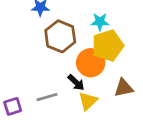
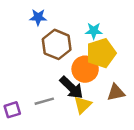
black arrow: (76, 83) -> (71, 88), size x1.5

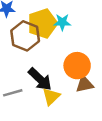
yellow pentagon: (101, 53) -> (42, 23), moved
orange circle: (85, 69) -> (77, 66), moved

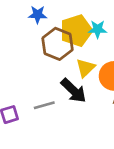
yellow triangle: (51, 97) -> (86, 68), moved

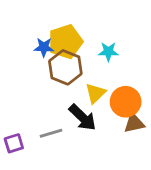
blue star: (37, 15) -> (44, 47), moved
yellow pentagon: (76, 31) -> (65, 42), moved

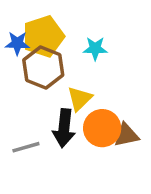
orange circle: (126, 102) -> (102, 128), moved
black arrow: (83, 117) -> (64, 128), turned 52

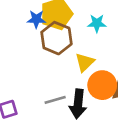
black arrow: (64, 128) -> (78, 104), moved
gray line: (26, 147) -> (55, 100), moved

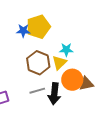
cyan star: (97, 23) -> (66, 50), moved
brown hexagon: (57, 38) -> (38, 63), moved

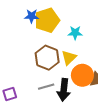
blue star: (23, 31) -> (32, 16), moved
cyan star: (66, 50) -> (75, 33), moved

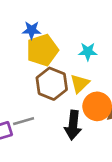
yellow pentagon: (47, 20) -> (42, 50), moved
gray line: (46, 87) -> (24, 121), moved

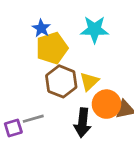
blue star: (32, 30) -> (41, 28), turned 30
cyan star: (88, 52) -> (95, 30), moved, size x1.5

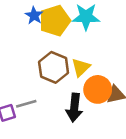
yellow pentagon: (52, 48) -> (55, 21), moved

